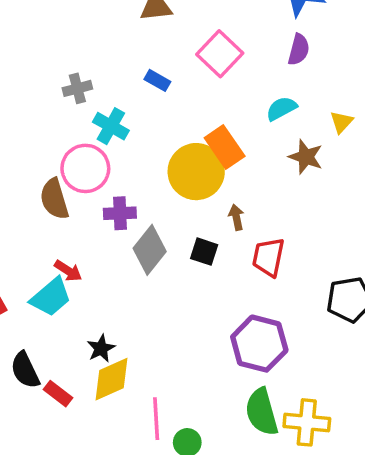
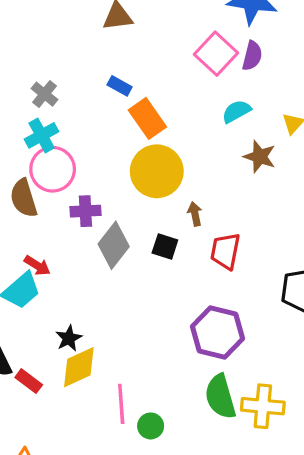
pink square: (220, 54) -> (216, 54), moved
gray cross: (77, 88) -> (44, 94), turned -36
cyan cross: (111, 126) -> (42, 135), moved, turned 32
orange rectangle: (225, 147) -> (147, 118), moved

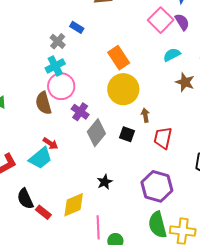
purple semicircle: (252, 56) -> (182, 22), turned -48
blue rectangle: (120, 86) -> (77, 27), moved
purple cross: (85, 211) -> (80, 112), turned 36
black star: (69, 338) -> (105, 182), moved

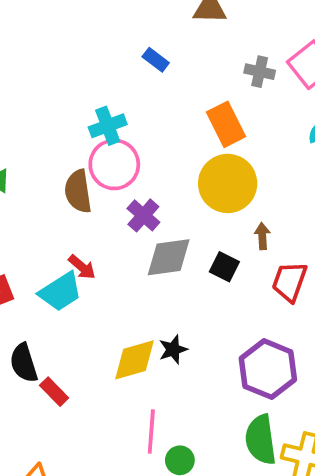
gray cross: (58, 41) -> (260, 72), moved, turned -35
gray diamond: (96, 133) -> (169, 257), turned 36
yellow diamond: (74, 205) -> (135, 360), moved

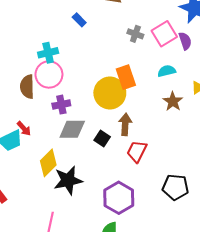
orange rectangle: (226, 124) -> (126, 77), moved
purple cross: (143, 215) -> (61, 105), turned 30
brown arrow: (262, 236) -> (125, 124), size x1.5
black star: (173, 350) -> (68, 180), size x1.8
yellow diamond: (135, 360) -> (48, 163), moved, turned -36

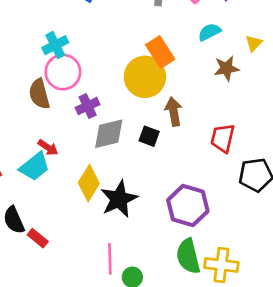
brown star: (173, 101) -> (226, 68), turned -30
red trapezoid: (137, 151) -> (223, 138), moved

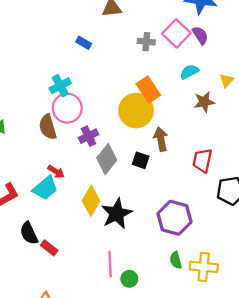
gray diamond: (109, 134) -> (107, 159), turned -36
green semicircle: (188, 256) -> (176, 260), size x0.6

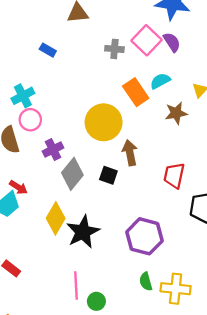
orange rectangle: (148, 90) -> (136, 92), moved
pink circle: (67, 108) -> (30, 120), size x0.7

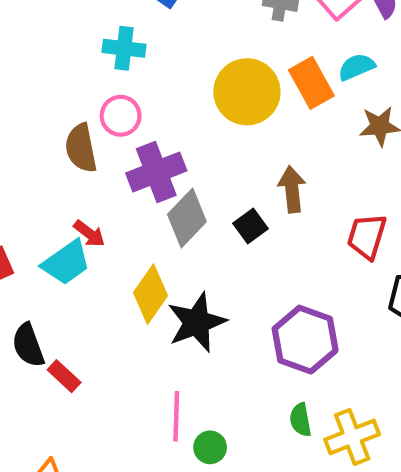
cyan cross: (23, 96) -> (124, 48), moved, turned 30
yellow circle: (104, 122) -> (247, 92), moved
purple cross: (53, 150) -> (156, 172), size x1.5
black square: (108, 175) -> (251, 226), turned 30
yellow cross: (176, 289) -> (352, 437), turned -32

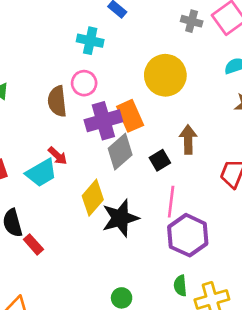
orange rectangle: (311, 83) -> (130, 116), moved
pink line: (176, 416) -> (171, 202), moved

